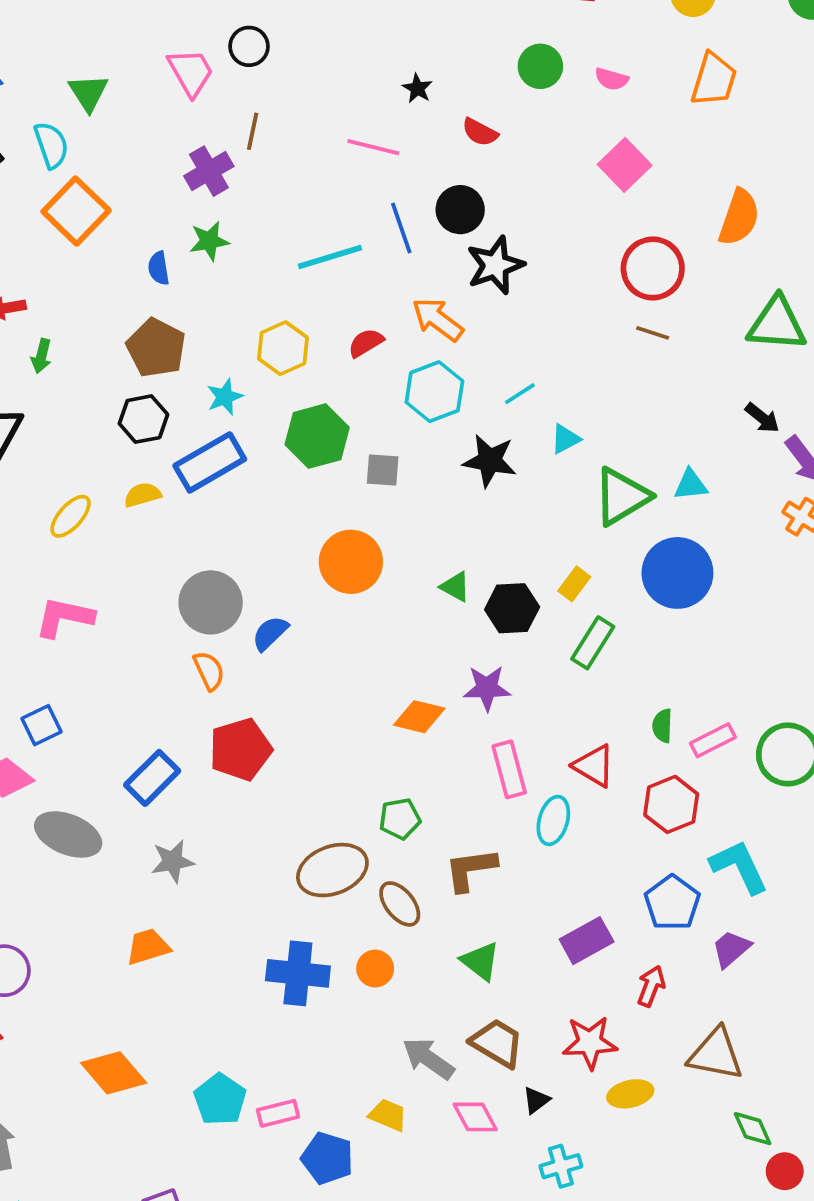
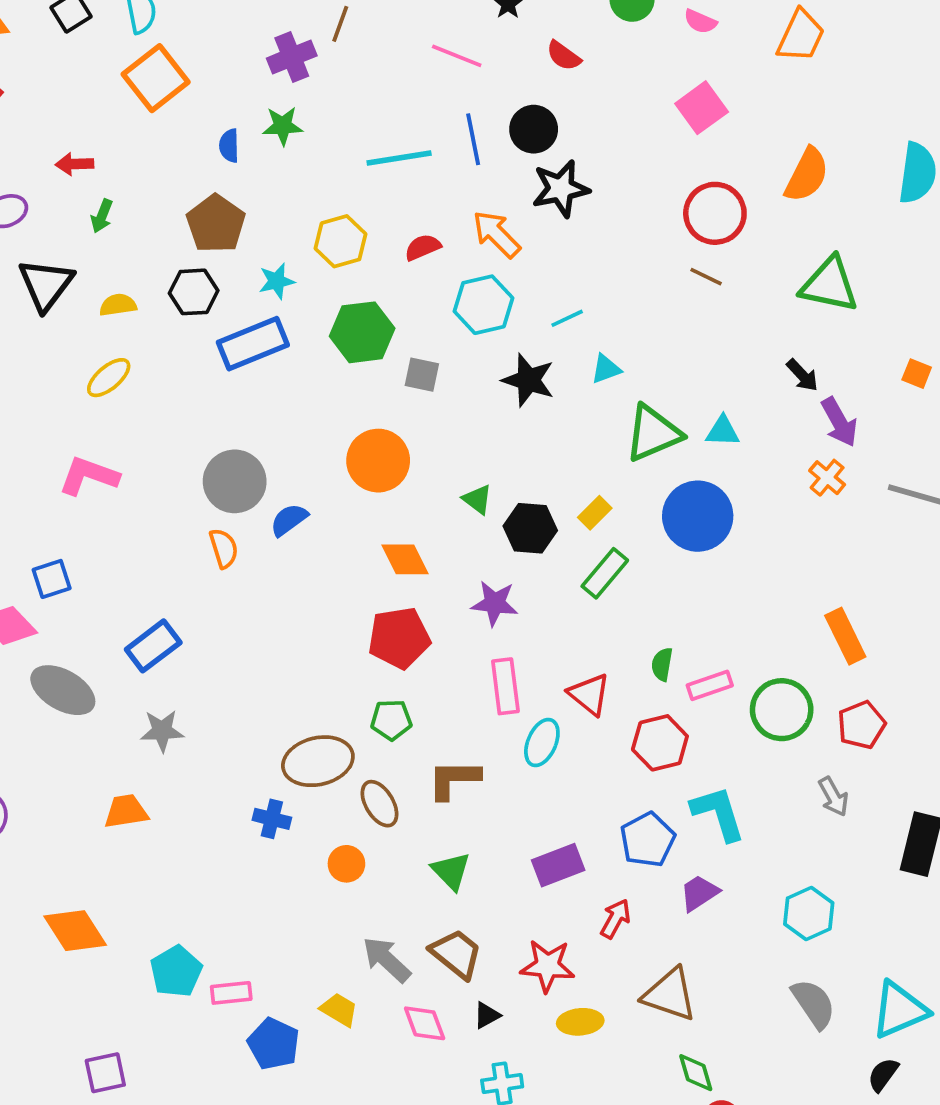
yellow semicircle: (142, 495) -> (118, 305), moved
orange diamond: (419, 717) -> (405, 559), moved, turned 42
red pentagon: (240, 749) -> (399, 638), moved
blue cross: (298, 973) -> (272, 819), moved, size x0.6

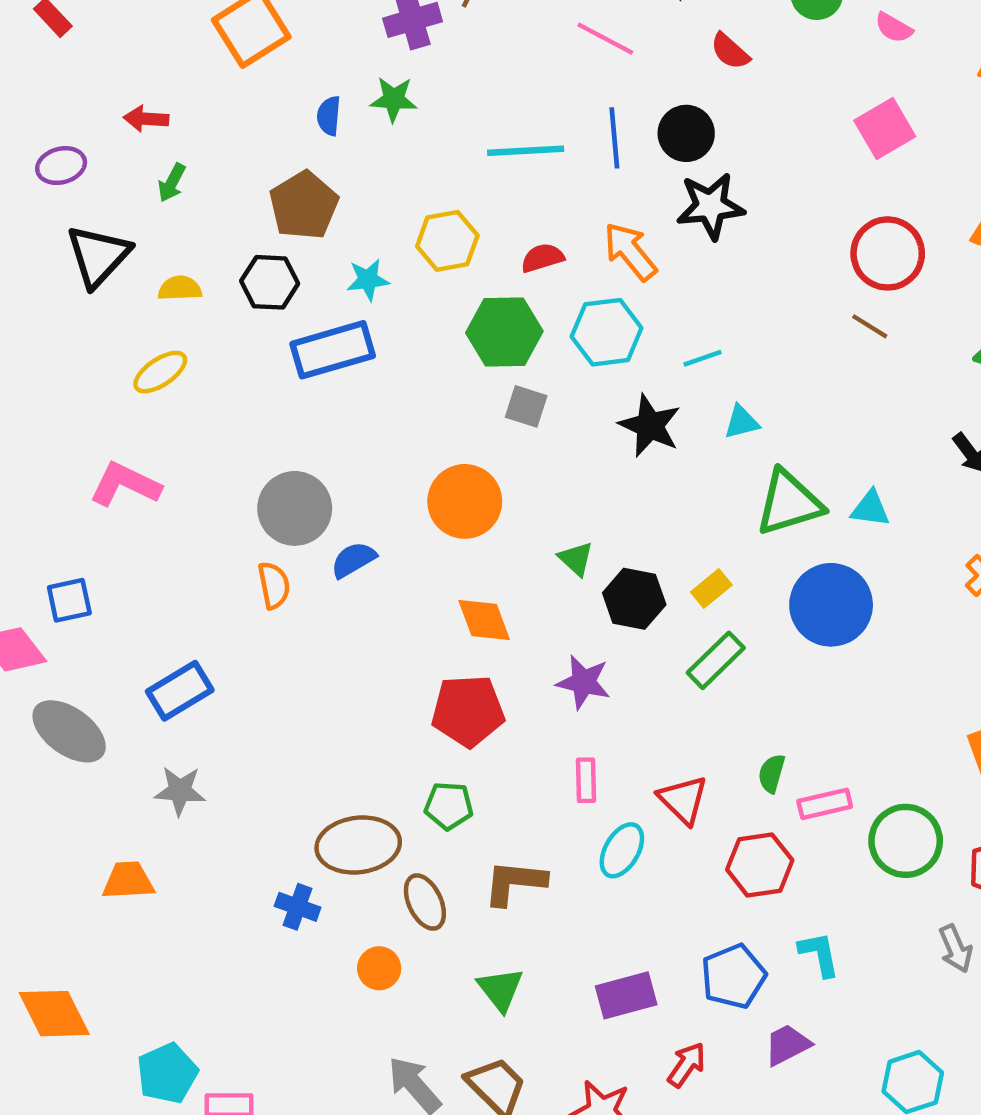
green hexagon: (362, 332) -> (504, 332), moved
pink rectangle: (505, 686) -> (586, 780), size x0.7
cyan L-shape: (718, 813) -> (819, 954), size x0.7

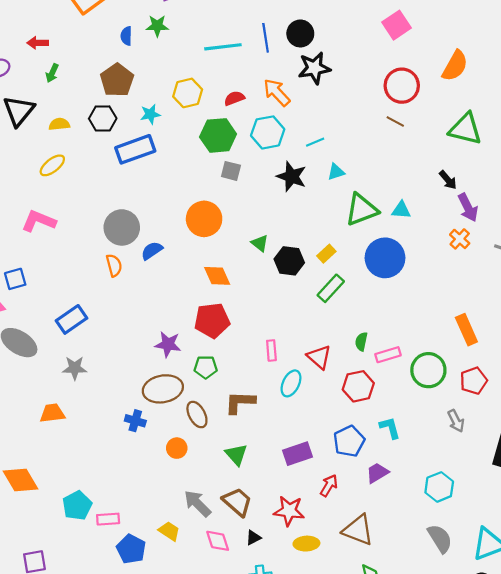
purple star: (583, 682) -> (168, 344), moved

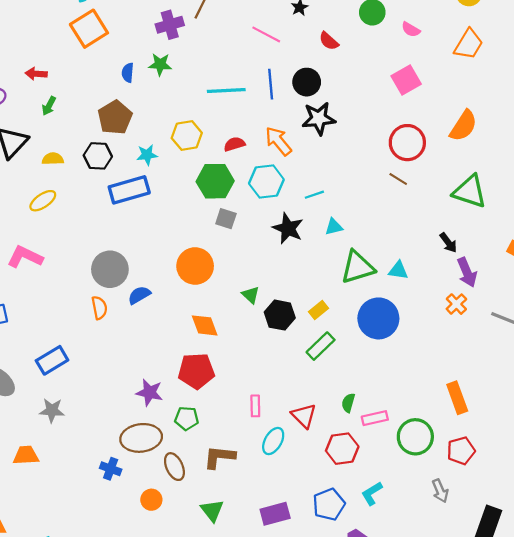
cyan L-shape: (390, 428) -> (372, 493), turned -110

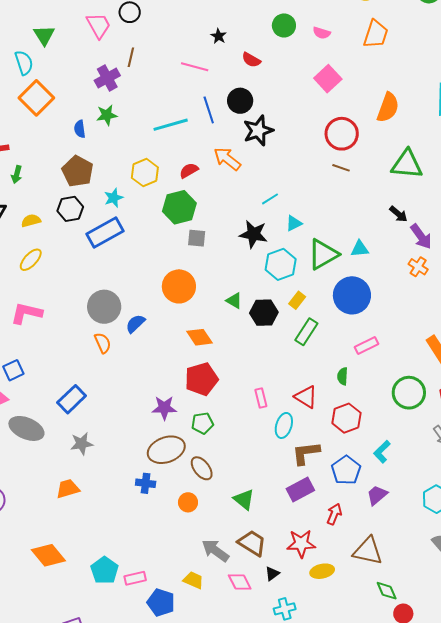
cyan hexagon: (266, 182) -> (281, 264), moved
pink rectangle: (375, 418) -> (366, 346), moved
brown L-shape: (219, 457) -> (306, 453), moved

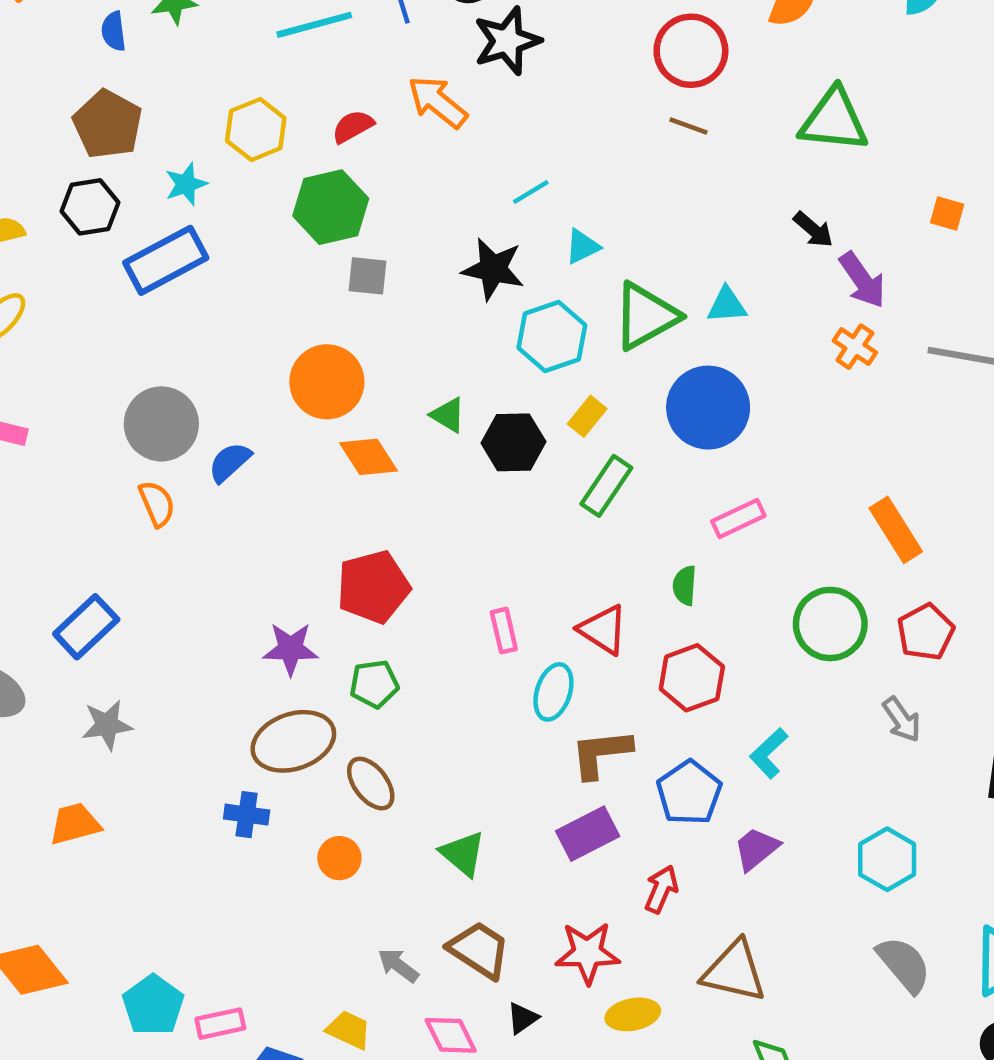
orange diamond: (199, 337) -> (368, 457), moved
gray arrow: (215, 551) -> (398, 965), size x0.7

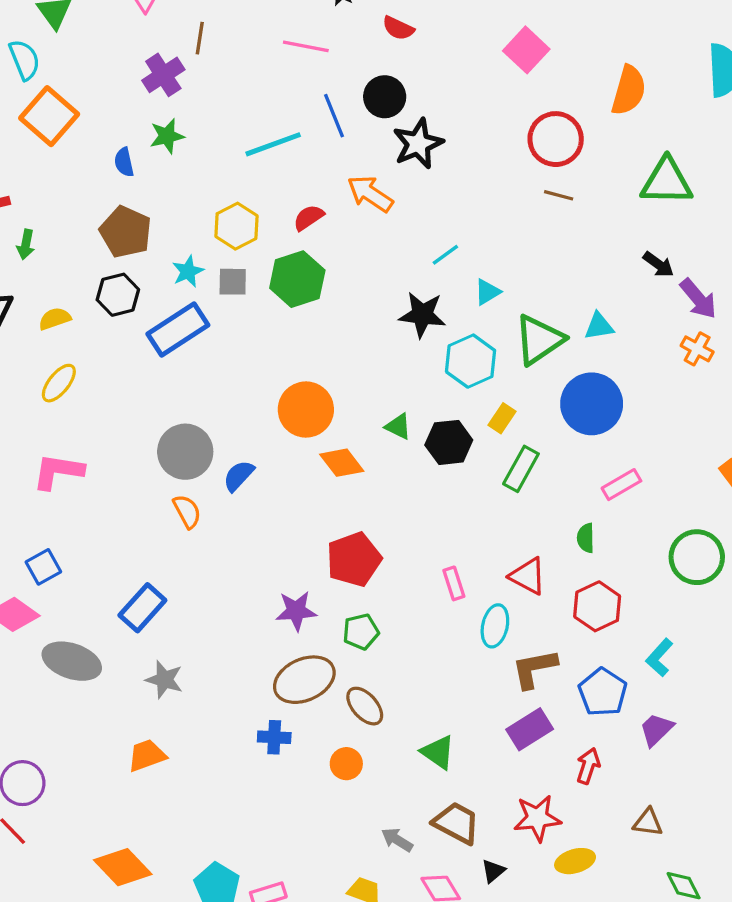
gray square: (368, 276) -> (233, 282), moved
gray star: (107, 725) -> (164, 680), turned 30
brown triangle: (734, 971) -> (648, 822), size x0.6

